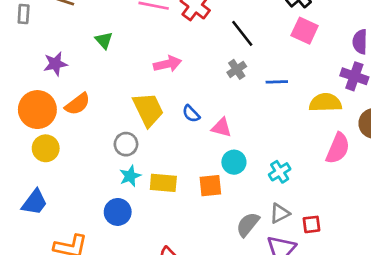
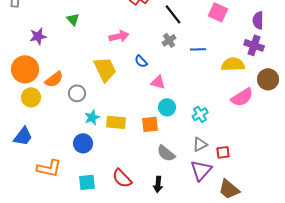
orange semicircle: (78, 104) -> (54, 79), moved
blue semicircle: (191, 114) -> (141, 61), moved
gray circle: (126, 144) -> (77, 93), moved
pink semicircle: (338, 148) -> (242, 97), turned 35
gray semicircle: (248, 224) -> (166, 153), moved, turned -90

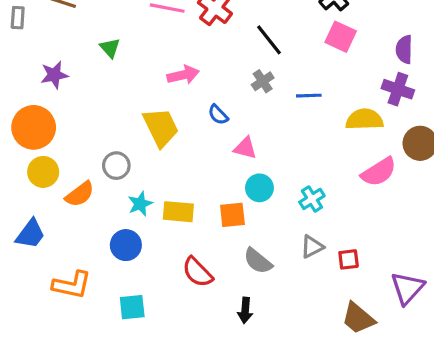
orange semicircle: (54, 79) -> (80, 194), moved
purple triangle: (201, 170) -> (407, 288), moved
red semicircle: (122, 178) -> (197, 272), moved

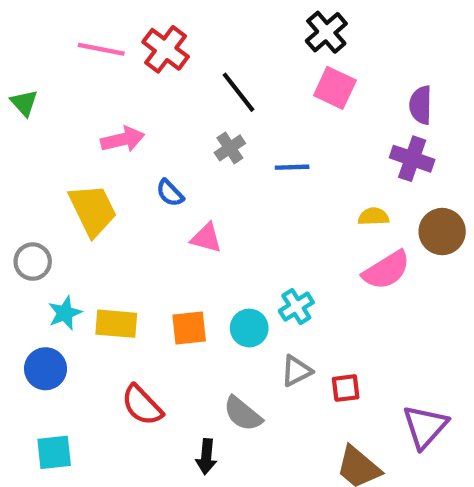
yellow semicircle: (364, 119) -> (374, 217), moved, size x0.6
cyan circle: (259, 188) -> (249, 328), moved
gray semicircle: (258, 261) -> (243, 414), moved

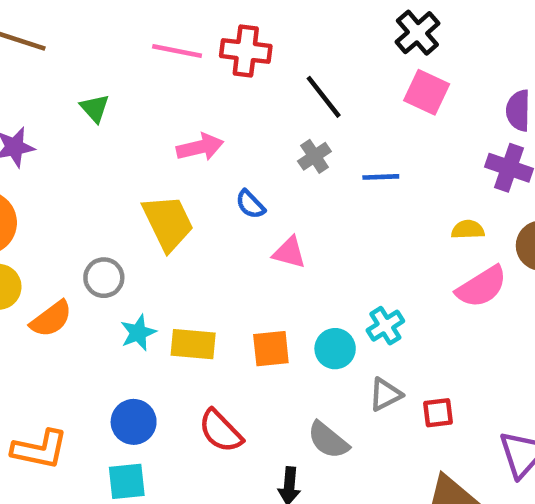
red cross: (166, 49) -> (246, 51), turned -30
blue circle: (46, 369) -> (134, 422), moved

